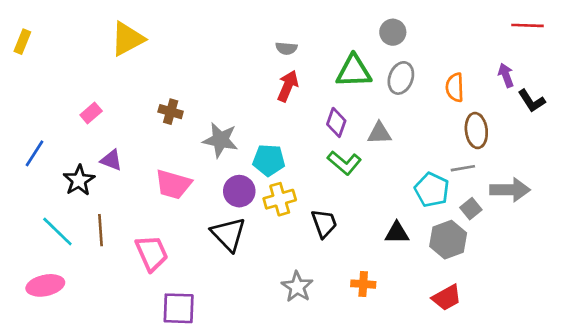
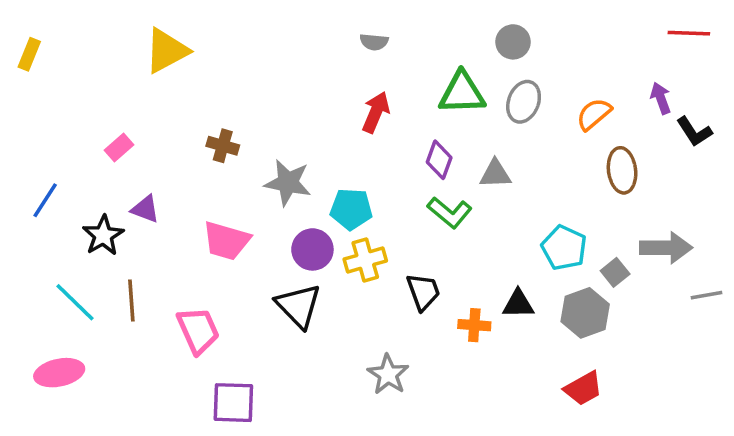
gray semicircle: (286, 48) -> (374, 42), moved
orange semicircle: (455, 87) -> (594, 114), turned 52
gray line: (463, 168) -> (706, 295), moved
orange cross: (363, 284) -> (474, 325), moved

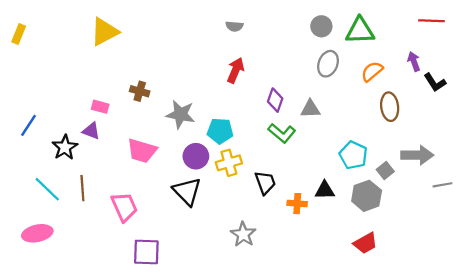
green triangle: (462, 93) -> (360, 31), moved
pink rectangle: (119, 147) -> (100, 107), moved, turned 56

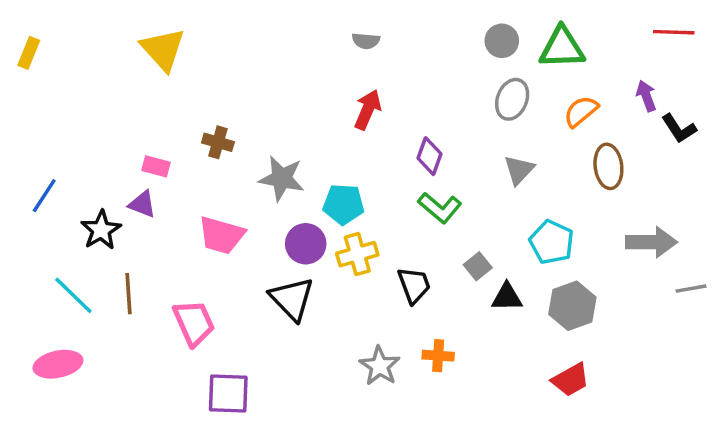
yellow triangle: (104, 32) -> (163, 49), turned -44
gray triangle: (310, 109) -> (519, 170), moved, turned -45
gray square: (385, 171) -> (478, 266), moved
orange cross: (297, 204) -> (438, 356), moved

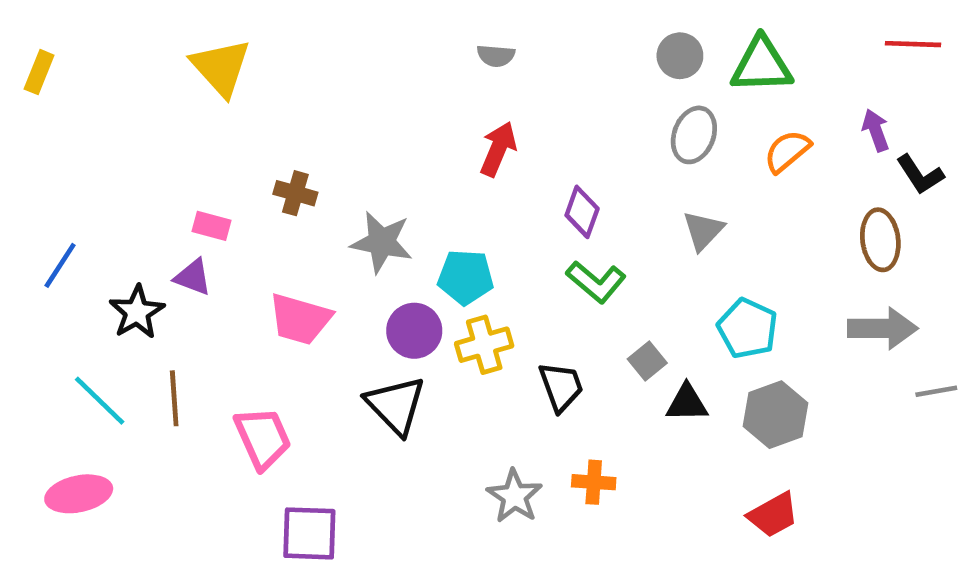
brown ellipse: (608, 166) -> (880, 240), moved

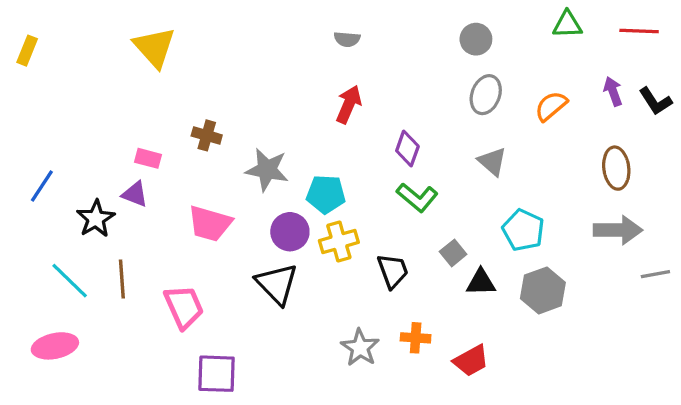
green triangle: (761, 65) -> (567, 24), moved, size x0.7
black L-shape: (920, 175) -> (655, 101), moved
gray triangle: (703, 231) -> (492, 162), turned -32
red trapezoid: (773, 515) -> (471, 361), moved

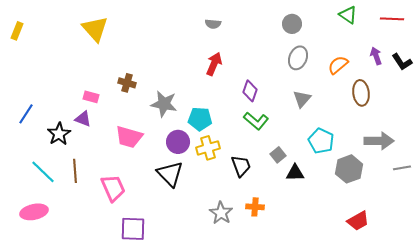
green triangle: (567, 24) -> (348, 15), turned 36
gray triangle: (492, 162) -> (302, 99), turned 30
brown ellipse: (616, 168) -> (361, 93), moved
gray hexagon: (543, 290) -> (349, 169), moved
red trapezoid: (471, 361) -> (358, 221), moved

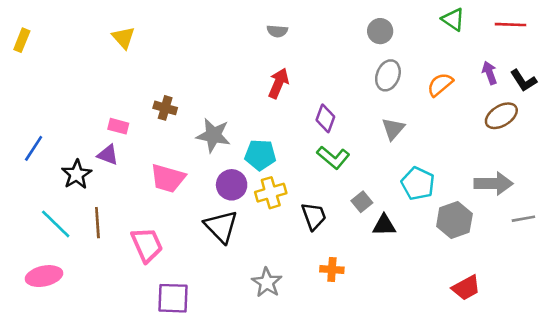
yellow triangle: (95, 29) -> (123, 38), size x0.7
brown ellipse: (361, 93) -> (501, 116), moved, turned 65
gray star: (221, 213) -> (267, 283), moved

